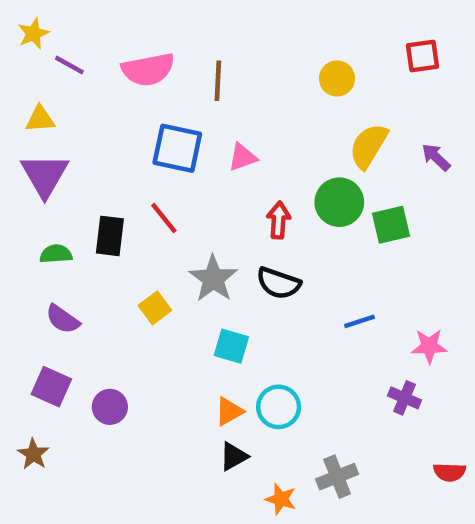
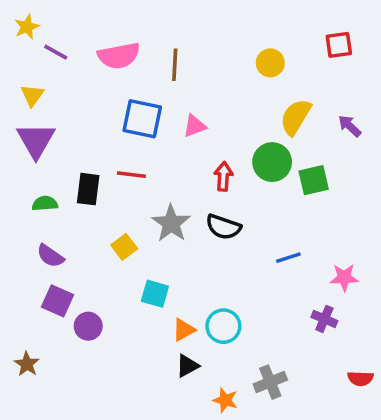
yellow triangle: (40, 119) -> (32, 95), turned -50
red line: (164, 218) -> (131, 175), turned -44
cyan square: (231, 346) -> (155, 294), moved
purple square: (51, 387) -> (58, 301), moved

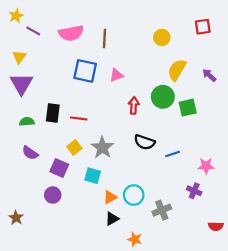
red line: (131, 175) -> (79, 118), moved
gray star: (171, 223) -> (102, 148), moved
black semicircle: (223, 227) -> (144, 142), moved
purple square: (58, 301) -> (59, 168), moved
gray cross: (270, 382) -> (162, 210), moved

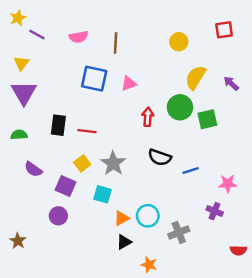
pink semicircle: (71, 33) -> (79, 37), size x0.7
green semicircle: (27, 122) -> (19, 135), moved

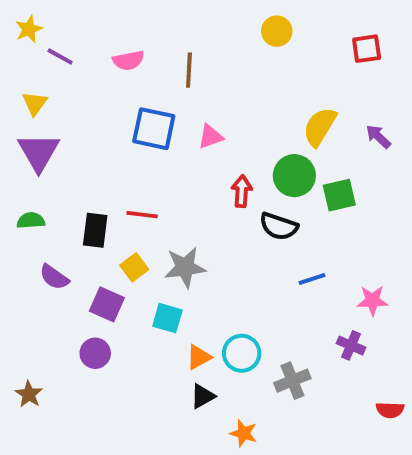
yellow circle: (179, 42) -> (277, 31), moved
black rectangle: (58, 125) -> (95, 230), moved
black semicircle: (160, 157) -> (279, 226), moved
gray star: (113, 163) -> (185, 267), turned 30

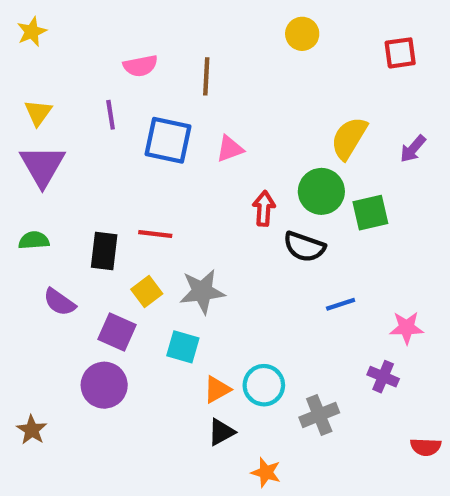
purple line: (60, 56) -> (111, 115), moved, turned 52
purple arrow: (378, 137) -> (413, 149), turned -92
purple circle: (95, 353) -> (104, 385), size x1.4

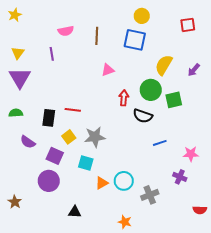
blue square: (168, 140) -> (135, 40), moved
black triangle: (221, 432) -> (75, 212), moved, turned 32

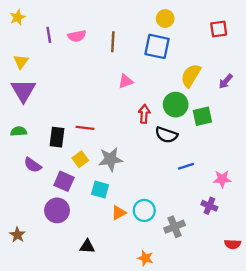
purple line: (52, 54) -> (49, 35), moved

